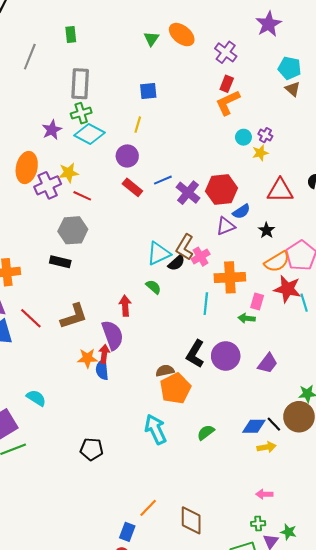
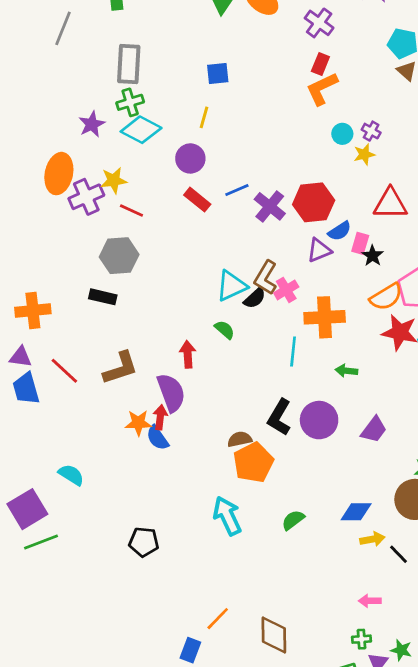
pink rectangle: (257, 302) -> (360, 243), moved
blue semicircle: (102, 370) -> (157, 438), turned -30
black line: (274, 424) -> (398, 554), moved

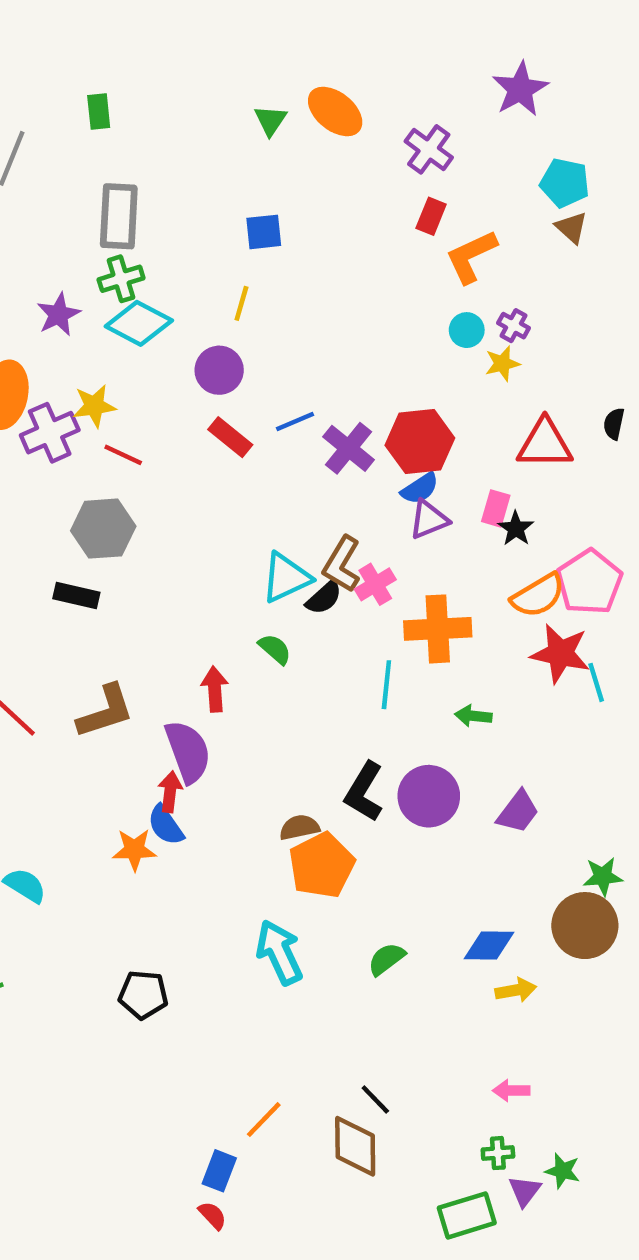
orange L-shape: (322, 89) -> (471, 256), moved
blue semicircle: (340, 231) -> (420, 488), moved
orange star: (138, 423) -> (134, 850), moved
black line: (398, 554) -> (375, 1099), moved

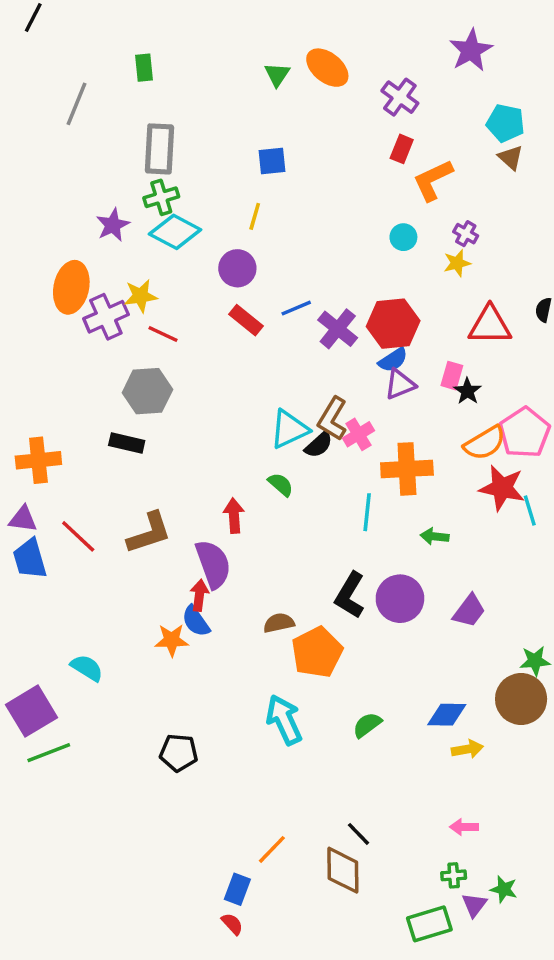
cyan circle: (467, 330) -> (403, 237), moved
brown semicircle: (299, 827) -> (279, 623), moved

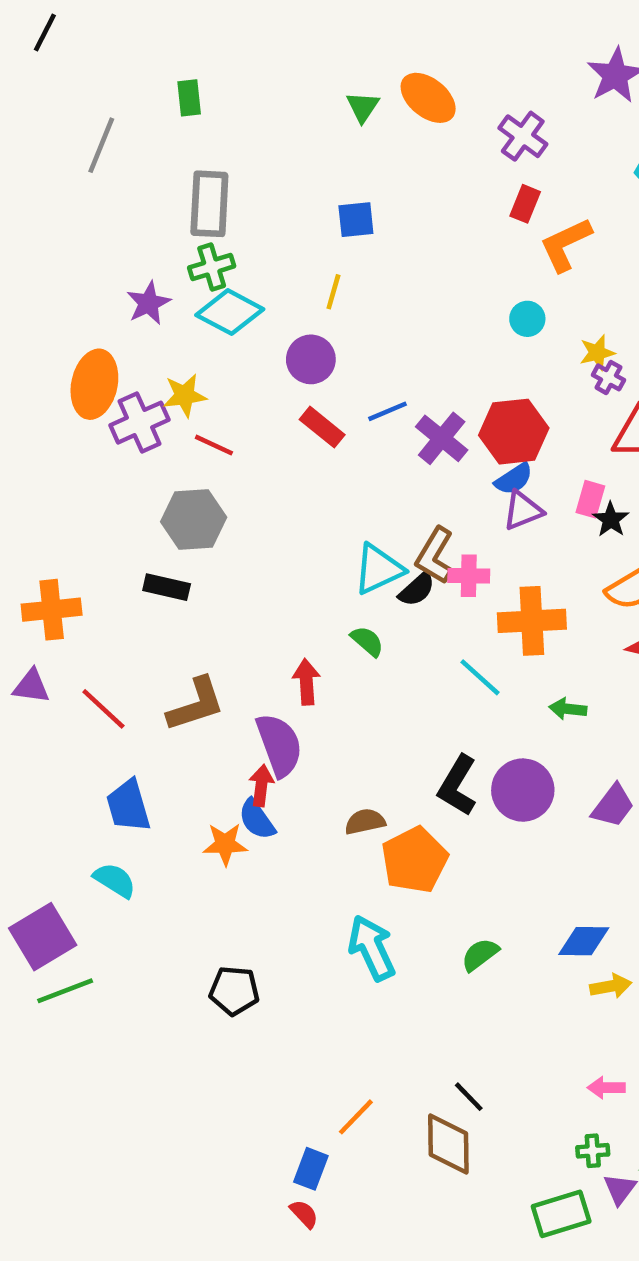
purple cross: (466, 234) -> (608, 377), moved
pink cross: (358, 434) -> (469, 576), turned 32
cyan line: (367, 512) -> (480, 677), turned -54
blue trapezoid: (30, 559) -> (128, 806), moved

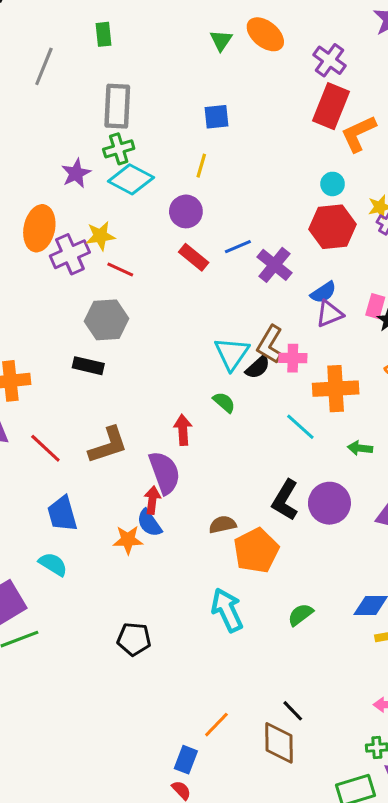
red rectangle: (525, 204) -> (331, 106), size x1.8
red hexagon: (514, 432) -> (333, 227), moved
cyan triangle: (379, 569) -> (232, 353), turned -30

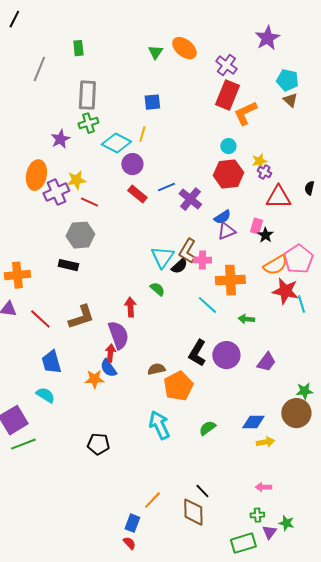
cyan diamond: (131, 179) -> (116, 143), moved

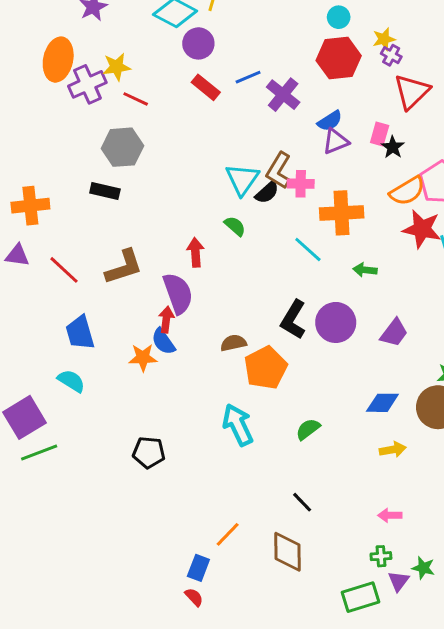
red triangle: (278, 197) -> (412, 92), turned -44
blue diamond: (253, 422) -> (382, 403), moved
black line: (202, 491) -> (302, 502), moved

